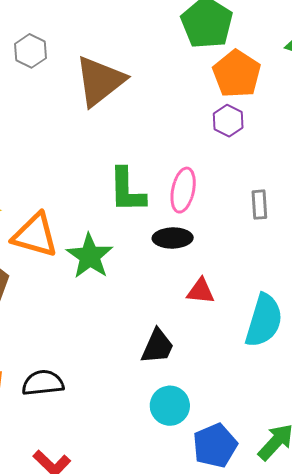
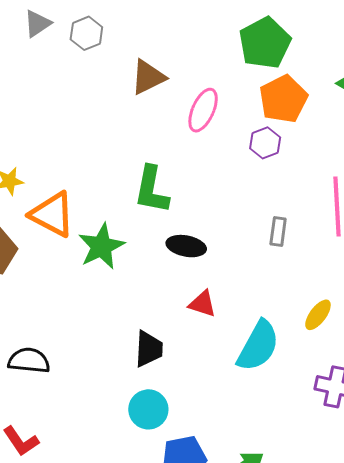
brown triangle: (100, 81) -> (148, 77), size x0.7
pink ellipse: (183, 190) -> (203, 110), moved
black trapezoid: (157, 346) -> (149, 349), turned -33

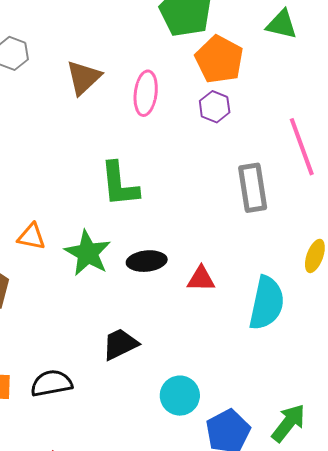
orange triangle: (52, 214) -> (31, 237), size x0.6
gray rectangle: (278, 232) -> (253, 188), size x1.6
black ellipse: (186, 246) -> (147, 261), moved
black trapezoid: (149, 349) -> (120, 344), moved, turned -102

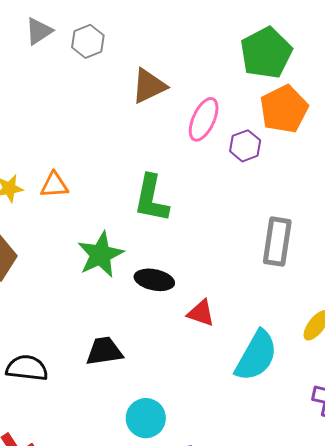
purple hexagon: (215, 107) -> (245, 146), moved
orange triangle: (31, 237) -> (54, 185), moved, turned -32

